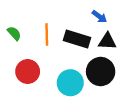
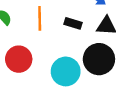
black rectangle: (77, 39) -> (73, 23), size x0.6

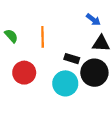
black rectangle: (73, 23) -> (72, 59), moved

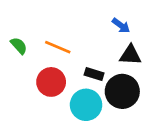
orange line: (43, 37) -> (58, 47), turned -66
red circle: (24, 73) -> (51, 82), moved

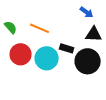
red circle: (51, 82) -> (21, 54), moved
cyan circle: (86, 105) -> (47, 58), moved

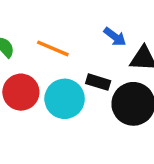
blue arrow: (87, 12) -> (115, 37), moved

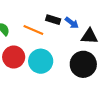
black rectangle: (98, 82) -> (53, 20), moved

